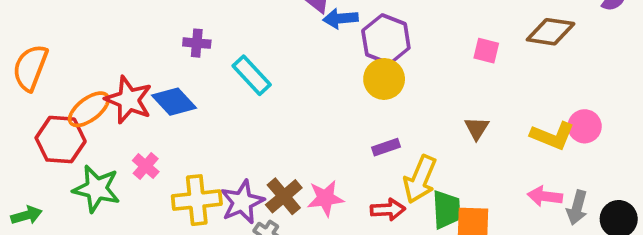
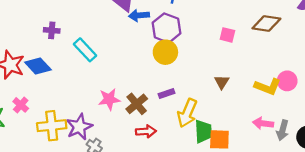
brown cross: (284, 196) -> (137, 104), moved
pink star: (325, 198) -> (109, 99), moved
red arrow: (388, 210) -> (146, 131), moved

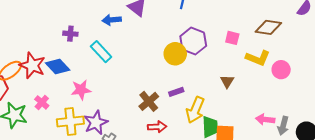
blue arrow: (139, 15) -> (112, 20), moved
purple hexagon: (167, 28) -> (193, 41), moved
pink circle: (287, 81) -> (281, 70), moved
yellow L-shape: (268, 87) -> (258, 58), moved
pink star: (109, 99) -> (81, 90), moved

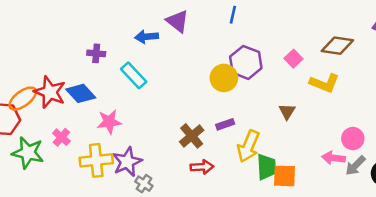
pink square: (232, 38) -> (294, 59), turned 32
pink circle: (281, 70) -> (353, 139), moved
gray arrow: (283, 126) -> (355, 166), turned 30

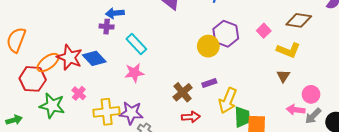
blue arrow: (147, 37) -> (115, 13), moved
brown triangle: (287, 111) -> (283, 76), moved
pink star: (109, 122) -> (134, 73), moved
purple star: (127, 162) -> (131, 113), turned 30

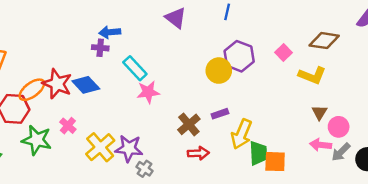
pink star: (134, 73) -> (148, 92), moved
brown triangle: (283, 76) -> (319, 112), moved
yellow cross: (107, 112) -> (100, 147), turned -35

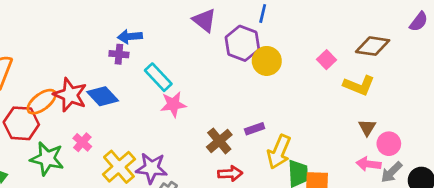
purple hexagon: (239, 56) -> (242, 43), moved
yellow circle: (219, 71) -> (267, 61), moved

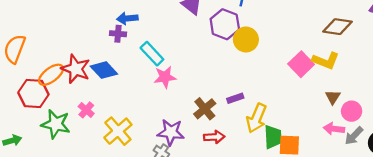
pink square: (326, 60) -> (301, 64), moved, size x1.5
purple star: (151, 168) -> (171, 132), moved

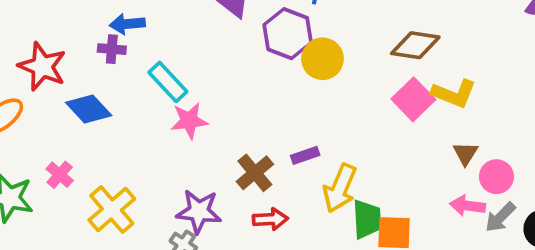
brown diamond: (337, 27) -> (415, 45), moved
red star: (76, 69) -> (42, 66), moved

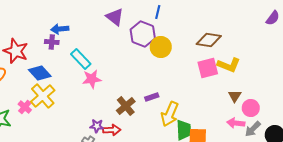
pink square: (413, 99) -> (208, 68), turned 30
yellow cross: (112, 210) -> (43, 96), moved
purple star: (199, 211) -> (97, 126), size x0.6
red arrow: (270, 219) -> (112, 130), moved

